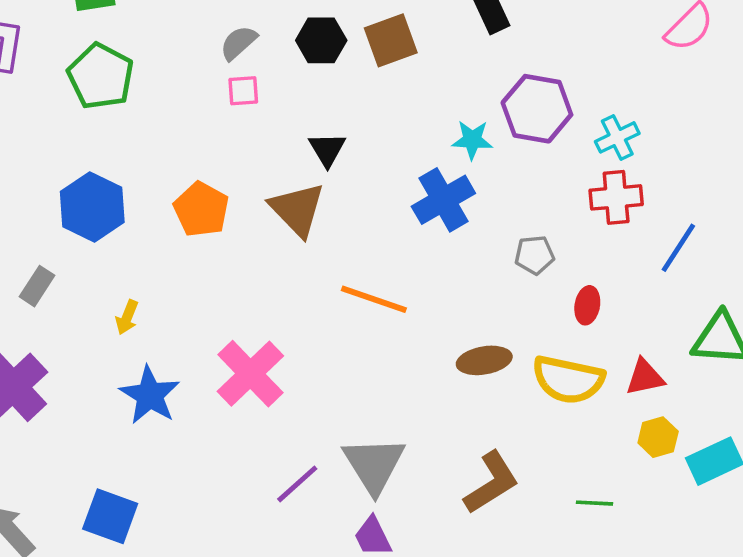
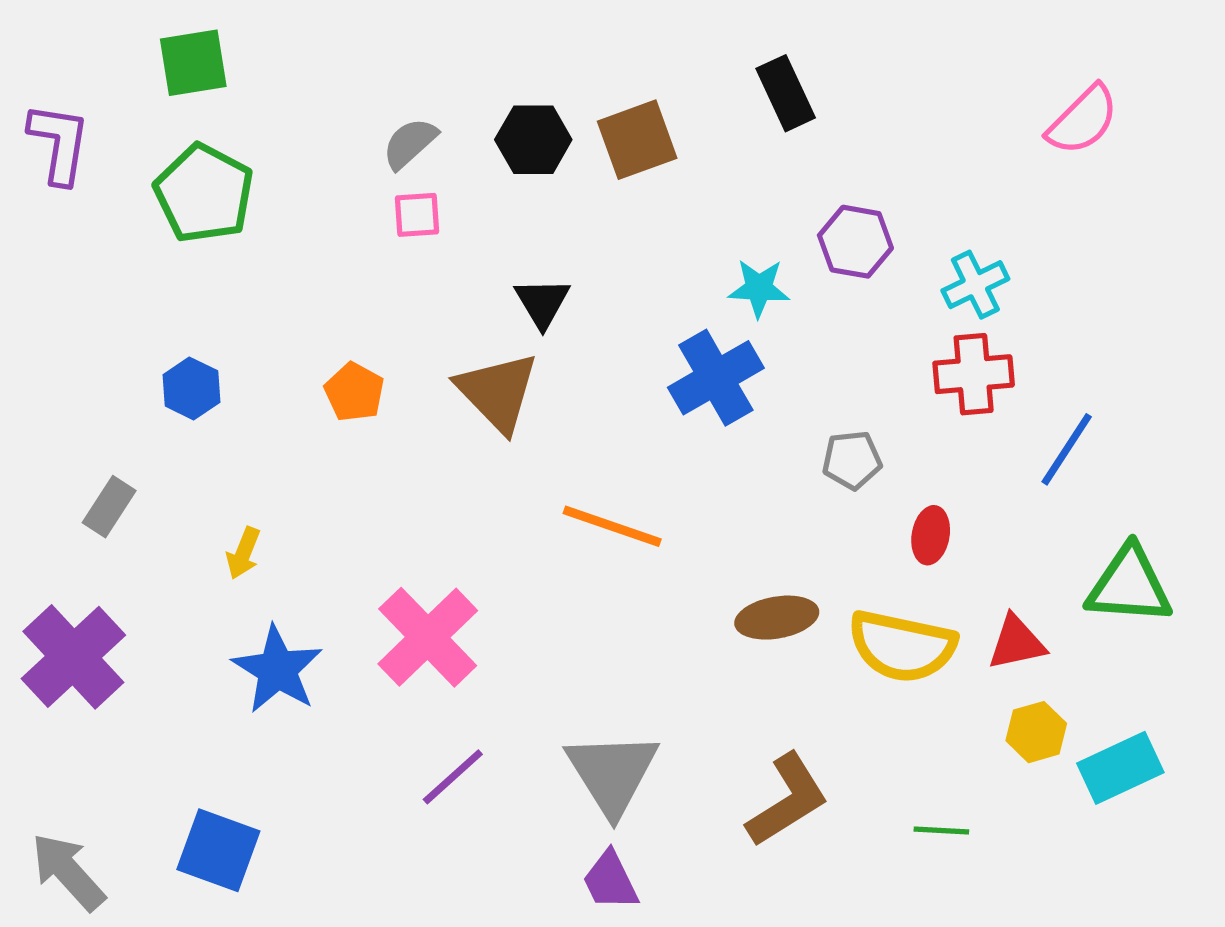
purple hexagon: (537, 109) -> (855, 242), size x0.7
blue hexagon: (92, 207) -> (191, 388), size x0.6
orange pentagon: (201, 209) -> (354, 392), size x0.7
purple line: (297, 484) -> (453, 777), moved

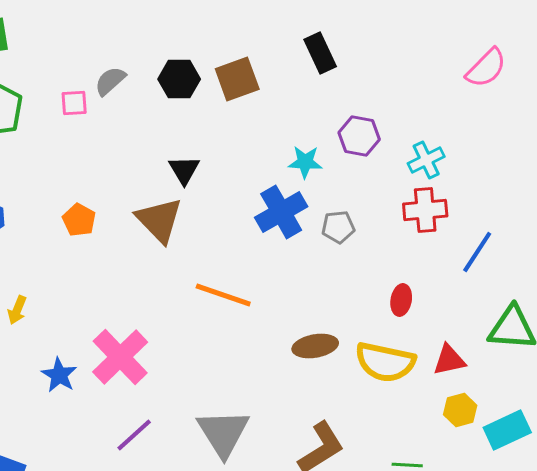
pink square: (417, 215) -> (74, 103), moved
gray pentagon: (852, 460) -> (338, 227), moved
blue star: (277, 669) -> (59, 375), moved, size x0.7

